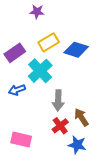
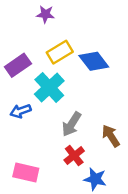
blue diamond: (76, 50) -> (94, 61), turned 35
gray arrow: (58, 100) -> (72, 124), turned 30
brown arrow: (81, 117) -> (111, 136), moved

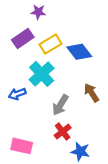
purple rectangle: (18, 65) -> (23, 39), moved
brown arrow: (111, 136) -> (91, 93), moved

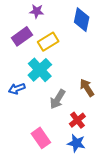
blue diamond: (79, 52) -> (82, 20), moved, turned 50
red cross: (63, 132) -> (77, 120), moved
pink rectangle: (22, 146) -> (41, 138), moved, turned 42

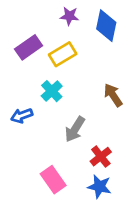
purple star: (37, 11) -> (69, 16), moved
cyan cross: (40, 70) -> (52, 91), size x0.7
brown arrow: (87, 88) -> (113, 95), moved

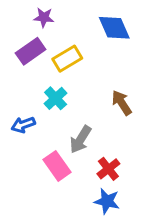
purple star: (69, 16) -> (44, 17), moved
blue diamond: (106, 26) -> (114, 28), turned -36
pink rectangle: (53, 180) -> (57, 166), moved

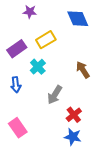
purple rectangle: (31, 51) -> (17, 49), moved
blue arrow: (23, 125) -> (16, 85), turned -77
pink rectangle: (57, 166) -> (18, 128), moved

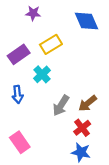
brown arrow: (83, 70) -> (88, 103), moved, turned -96

